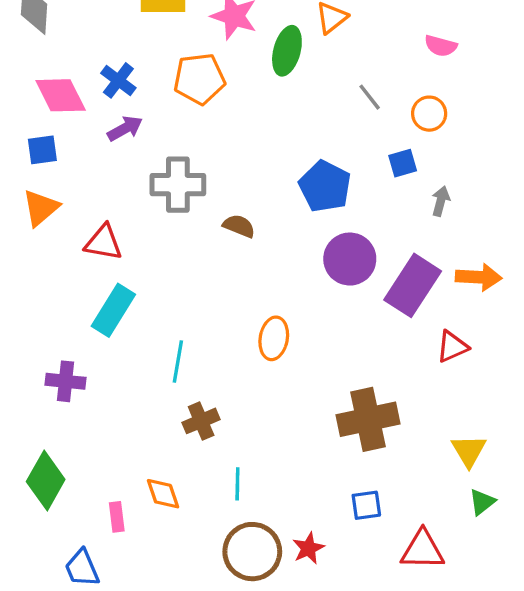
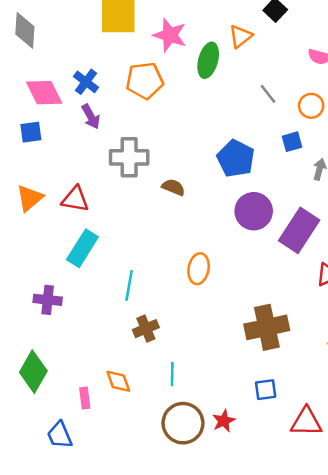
purple arrow: (125, 128) -> (91, 117), turned 90
orange triangle: (41, 208) -> (30, 198), moved

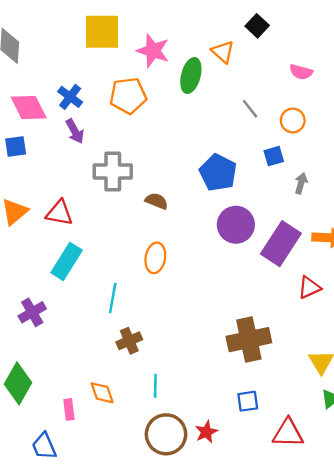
orange triangle: (240, 36) -> (223, 52), turned -40
orange ellipse: (199, 269) -> (155, 258), moved
purple cross: (48, 300) -> (32, 312), turned -36

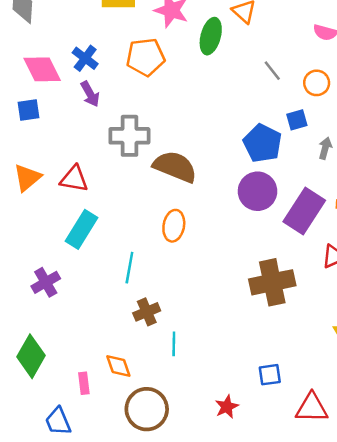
blue pentagon: (218, 173) -> (262, 143), moved
brown semicircle: (157, 201) -> (175, 167), size x1.8
brown cross: (249, 340) -> (272, 282), moved
cyan line: (155, 386) -> (174, 344), moved
brown circle: (166, 434) -> (147, 409), moved

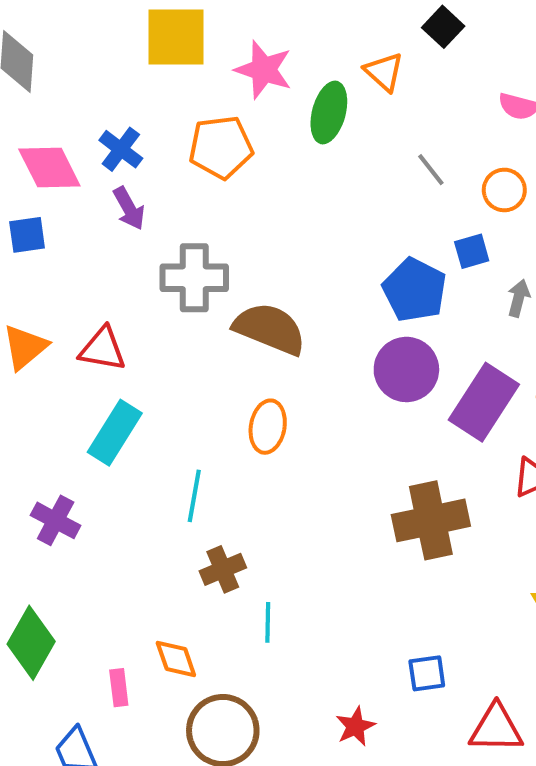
purple cross: (46, 282) -> (56, 520), turned -32

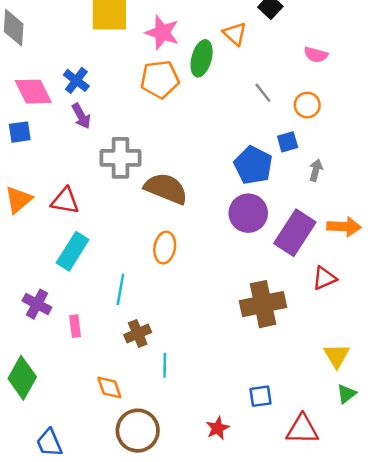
orange pentagon: (221, 147) -> (160, 79), moved
pink rectangle: (119, 688) -> (75, 326), moved

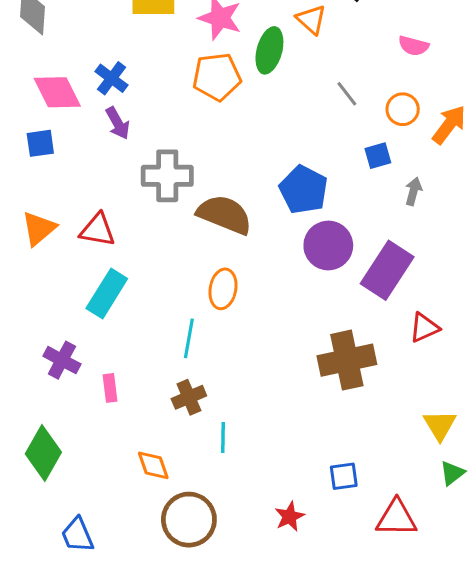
blue pentagon: (253, 165) -> (304, 190), moved
orange arrow: (344, 227) -> (449, 125), moved, turned -56
cyan line: (120, 289) -> (189, 338), moved

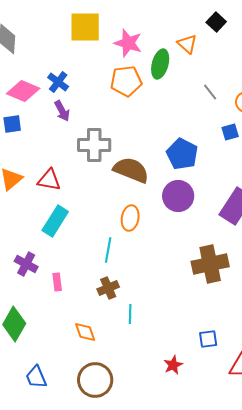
pink diamond: (57, 92) -> (23, 91), turned -40
purple circle: (328, 245) -> (178, 196), moved
brown circle: (189, 520) -> (95, 380), moved

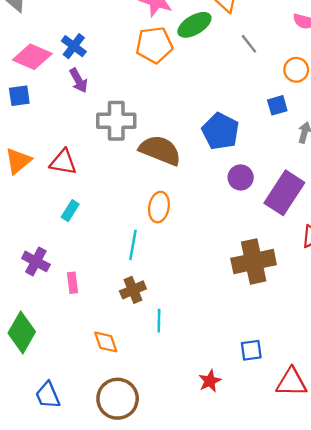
green ellipse: (160, 64) -> (194, 25), turned 44
gray line: (210, 92) -> (249, 44), moved
purple circle: (178, 196) -> (241, 177), moved, size x0.7
cyan rectangle: (55, 221) -> (70, 211), size x0.6

